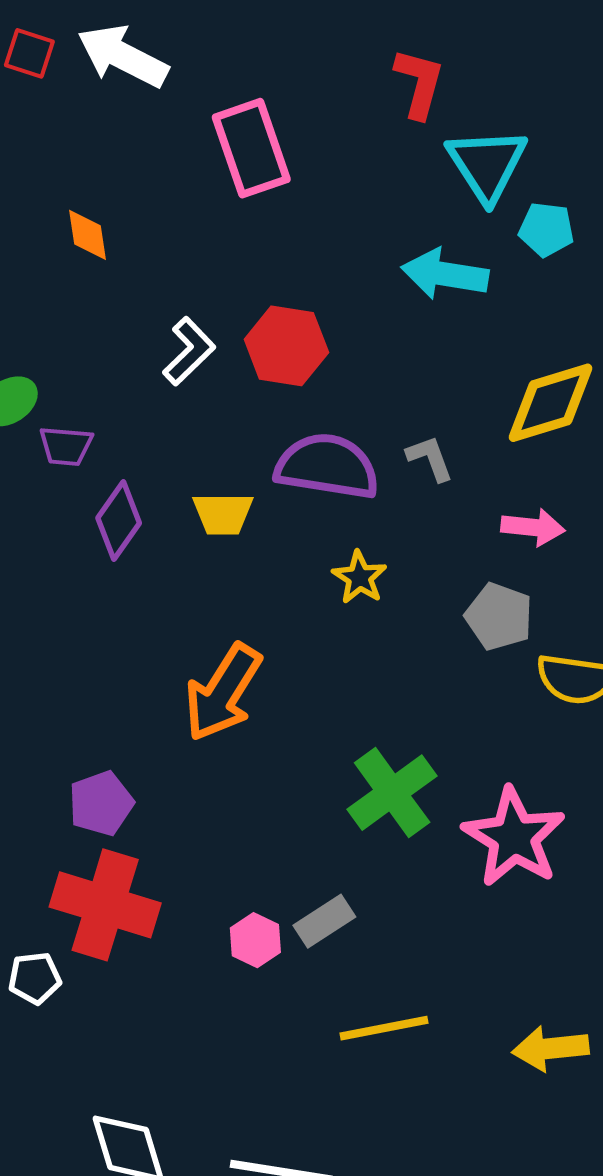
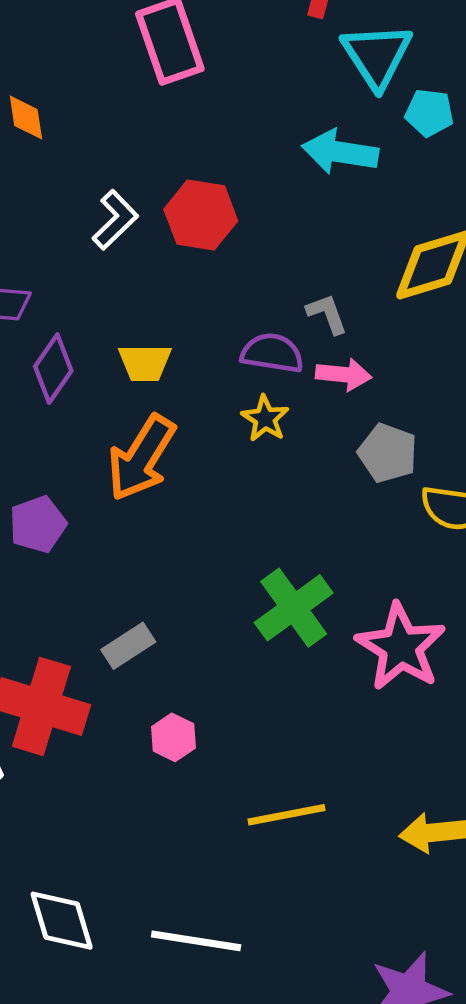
purple semicircle: (327, 466) -> (272, 353), moved, size x0.7
pink arrow: (533, 527) -> (344, 374), moved
orange arrow: (223, 692) -> (141, 458), moved
purple pentagon: (101, 803) -> (38, 524), moved
gray rectangle: (324, 921) -> (128, 646), moved

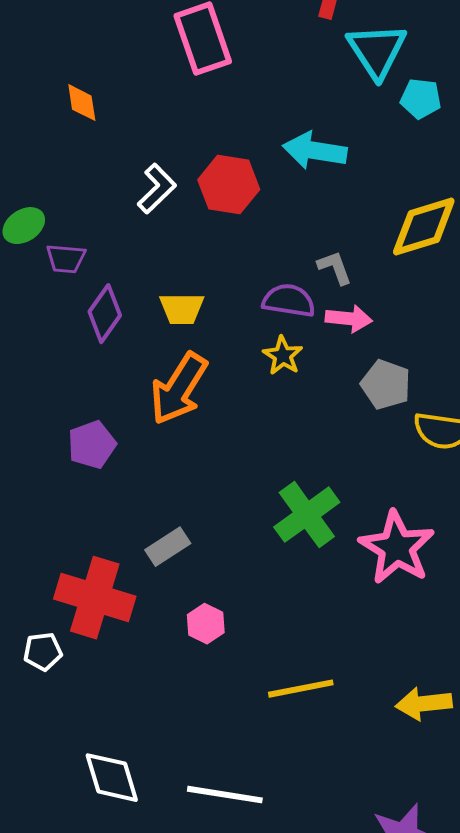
cyan arrow: (340, 152) -> (315, 151), moved

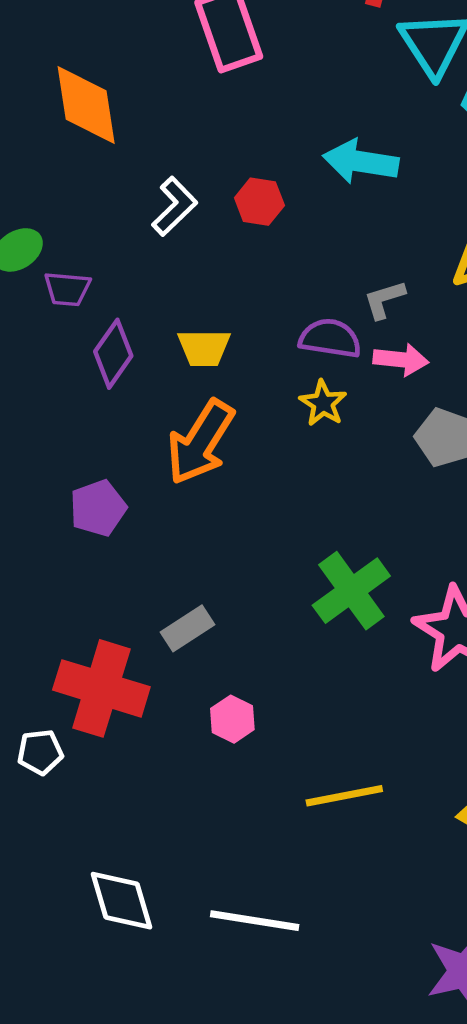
orange diamond: (82, 103) -> (86, 105), size x1.8
red hexagon: (229, 185) -> (259, 202), size x0.7
gray L-shape: (335, 268) -> (384, 299), turned -87

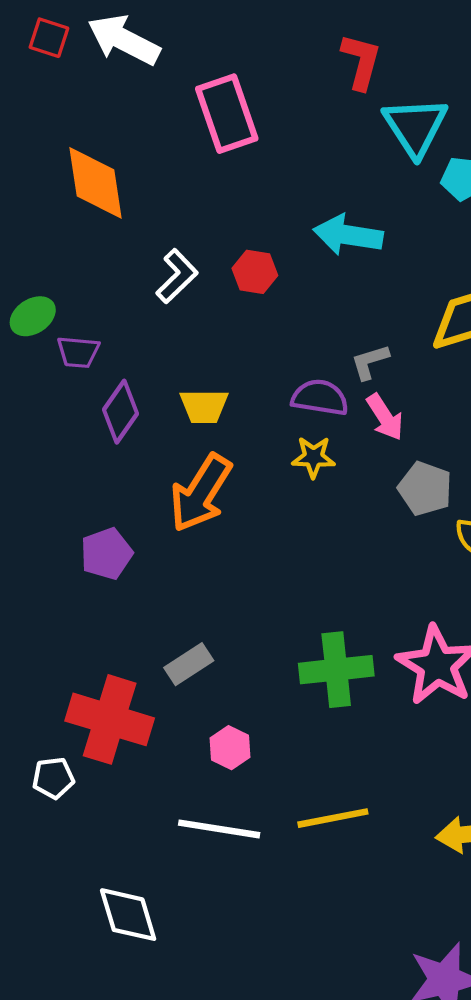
pink arrow: (401, 360) -> (385, 417), turned 51
yellow star: (323, 403) -> (313, 457), turned -30
green cross: (351, 591) -> (336, 670), moved, turned 30
white line: (255, 921) -> (219, 829), moved

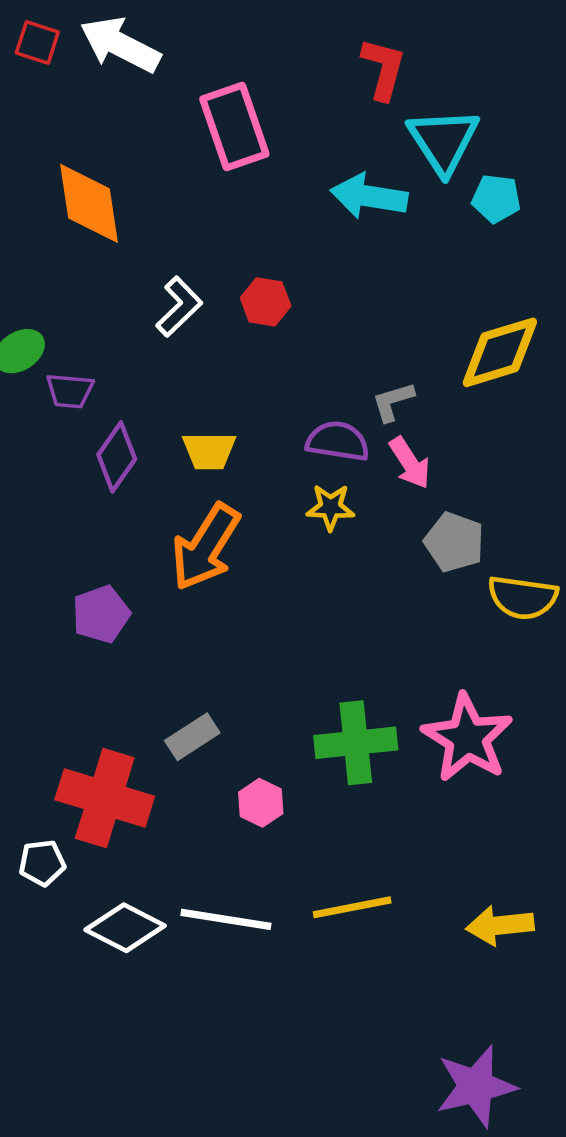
cyan arrow: (348, 235) -> (369, 196), moved
pink hexagon: (230, 748) -> (261, 803), moved
white diamond: (128, 915) -> (125, 928), moved, turned -46

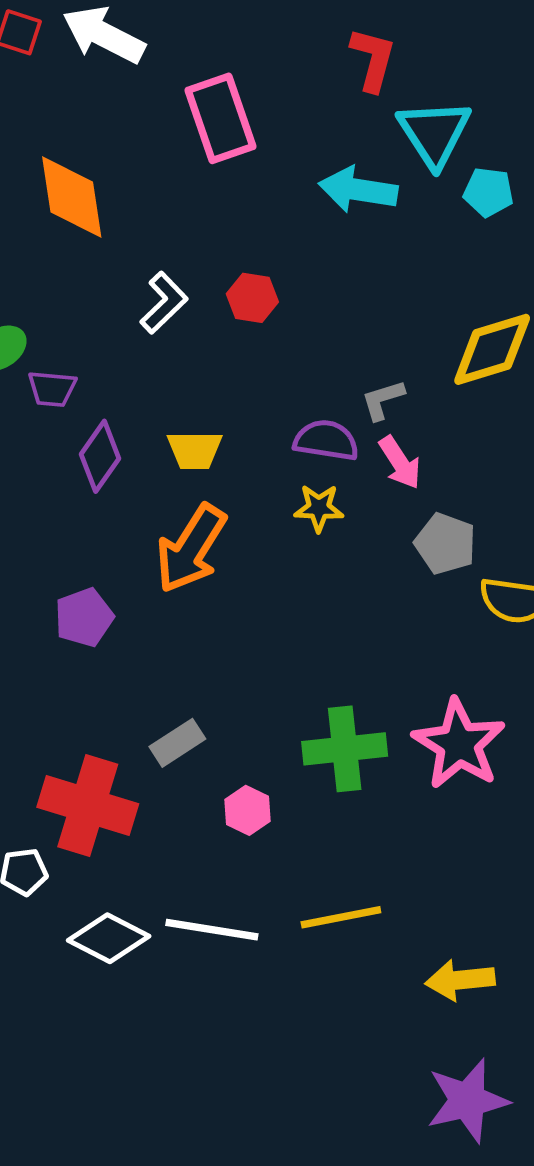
yellow arrow: (500, 925) -> (460, 980), moved

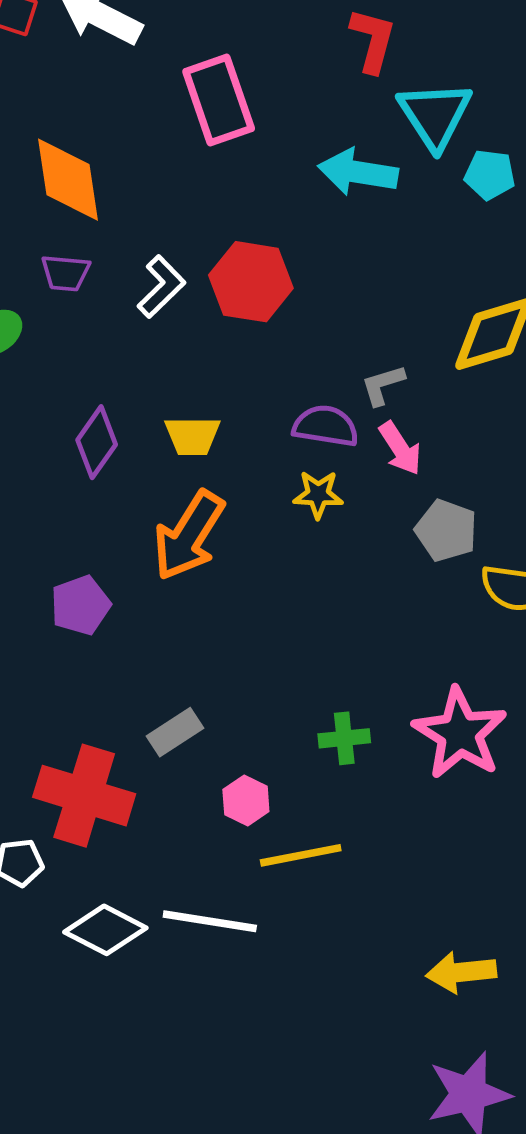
red hexagon: (252, 298) -> (251, 282), size x1.6
purple trapezoid: (52, 389) -> (66, 273), moved
green cross: (345, 749) -> (344, 738), size x0.6
yellow line: (341, 917) -> (301, 855), moved

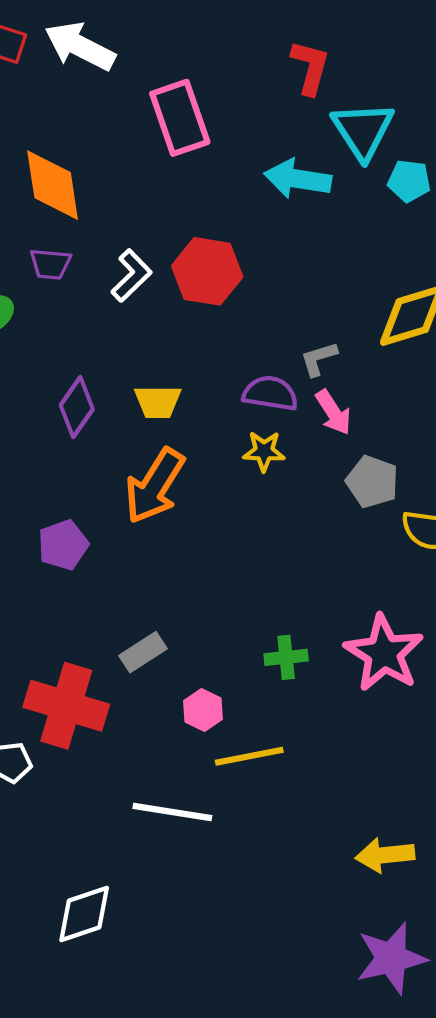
white diamond: (105, 930) -> (84, 914), moved, turned -46

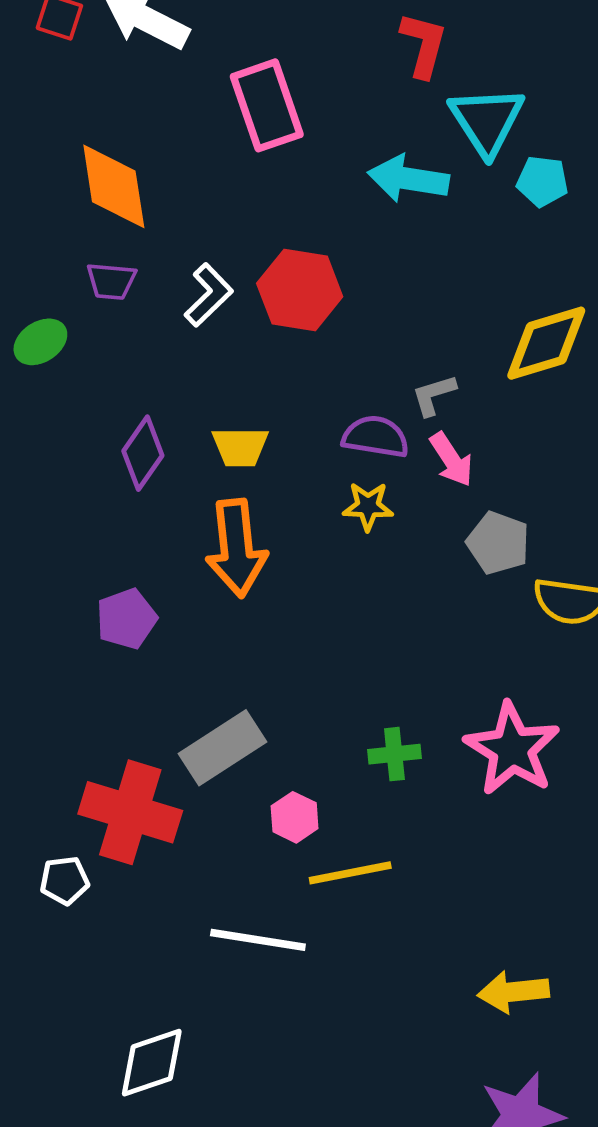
orange arrow: (155, 486) -> (236, 548), turned -38
gray rectangle: (143, 652) -> (223, 748), size x1.5

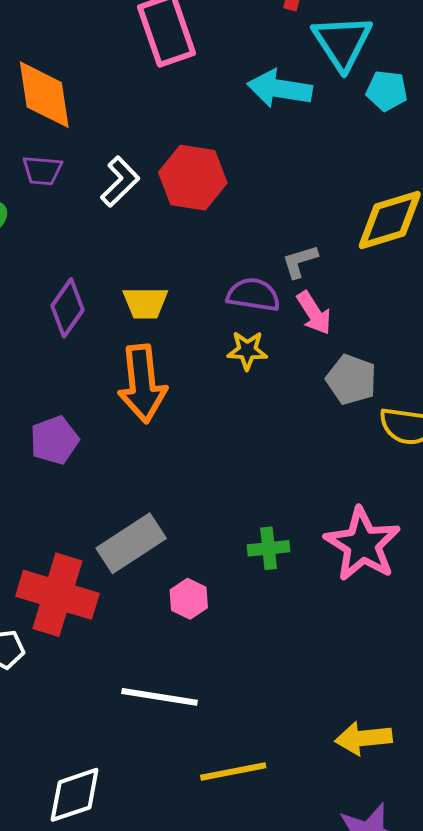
yellow line: (350, 873) -> (233, 772), moved

